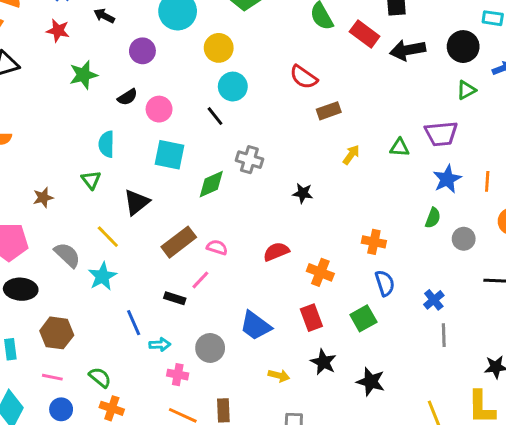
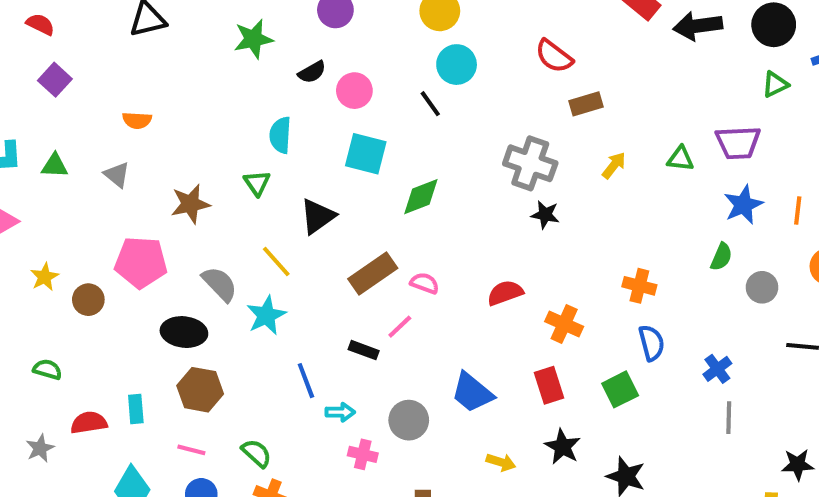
gray cross: (249, 160) -> (530, 163), moved, size x1.4
brown star: (43, 198) -> (190, 204), size x1.4
black ellipse: (21, 289) -> (184, 332), moved

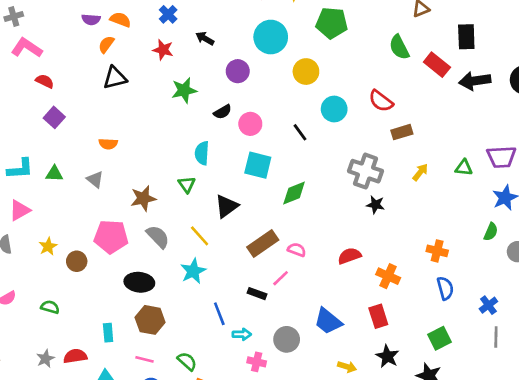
cyan circle: (457, 65) -> (334, 109), moved
gray semicircle: (220, 284) -> (158, 237), moved
green square: (620, 389) -> (439, 338), moved
red semicircle: (89, 423) -> (75, 356), moved

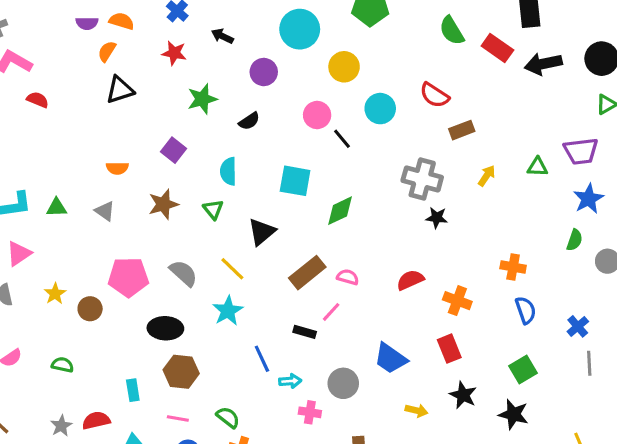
purple square: (54, 117) -> (173, 150), moved
pink circle: (250, 124) -> (317, 115), moved
brown star: (143, 198) -> (163, 204), moved

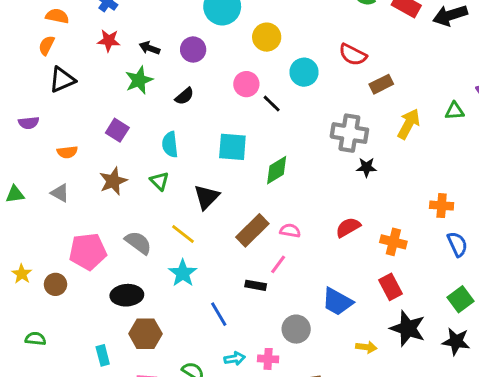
purple semicircle: (87, 23) -> (29, 123), moved
black arrow: (222, 36) -> (150, 48), moved
yellow arrow: (487, 176) -> (409, 124), size x1.5
cyan arrow: (290, 381) -> (235, 359), moved
black star: (463, 395) -> (408, 328), size x1.4

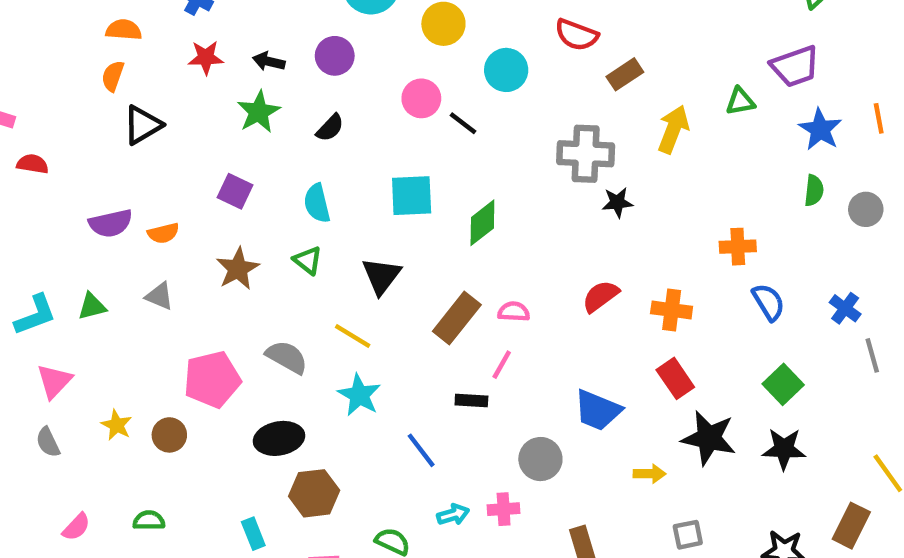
purple semicircle: (29, 123) -> (111, 223), moved, size x1.4

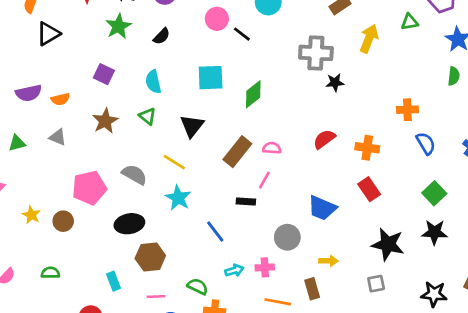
black star: (709, 438) -> (388, 244), moved
yellow arrow: (650, 474) -> (328, 261), moved

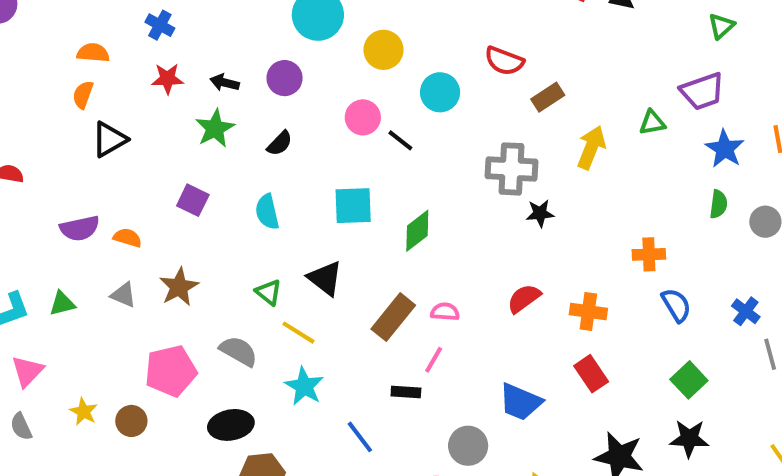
orange semicircle: (60, 99) -> (128, 238), turned -150
green triangle: (148, 116) -> (269, 292), moved
brown star: (105, 121) -> (179, 287), moved
black triangle: (192, 126) -> (325, 278), turned -30

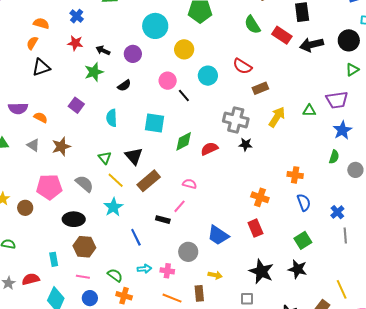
red semicircle: (524, 298) -> (209, 149), moved
brown rectangle: (393, 317) -> (149, 181), moved

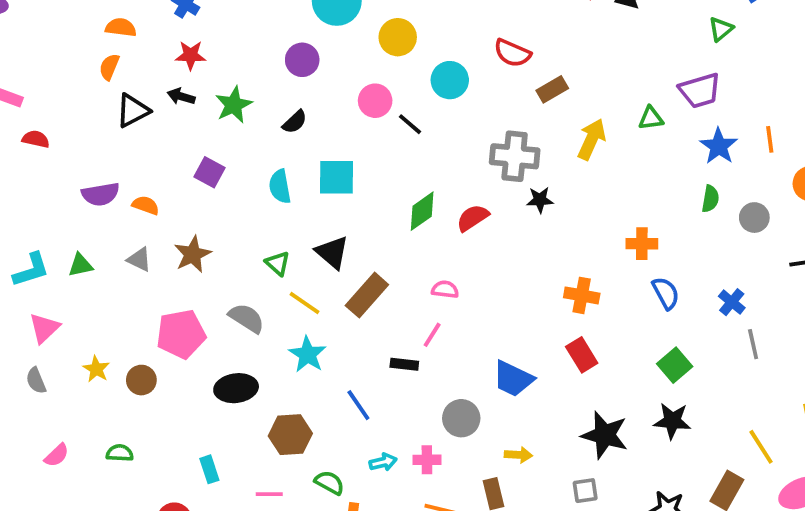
black arrow: (103, 50) -> (181, 96), moved
cyan square: (154, 123) -> (336, 177), moved
brown hexagon: (84, 247) -> (290, 435), moved

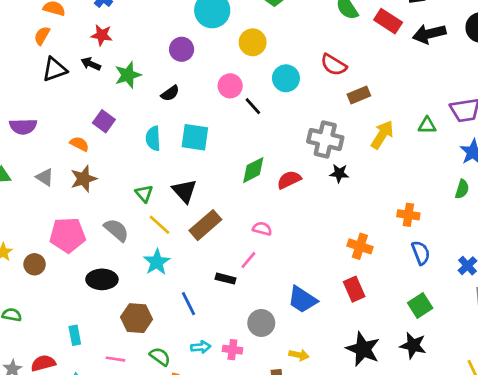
orange semicircle: (146, 205) -> (79, 144), moved

